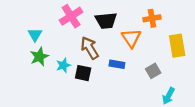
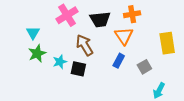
orange cross: (152, 18) -> (132, 14), moved
blue rectangle: (117, 64) -> (119, 61), moved, turned -72

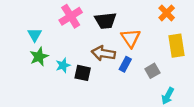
orange cross: (132, 14) -> (167, 13), moved, turned -35
brown arrow: (85, 45) -> (103, 53), moved, turned -50

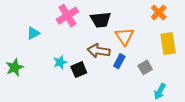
cyan triangle: (35, 35) -> (33, 33), turned 32
green star: (39, 57) -> (15, 67), moved
black square: (83, 73) -> (79, 70), turned -35

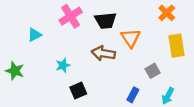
blue rectangle: (119, 61) -> (133, 95), moved
green star: (15, 67) -> (15, 71), turned -30
black square: (79, 70) -> (78, 90), moved

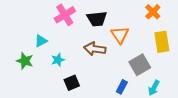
cyan triangle: (35, 35) -> (41, 41), moved
green star: (15, 71) -> (25, 61), moved
gray square: (153, 71) -> (140, 65), size x1.5

